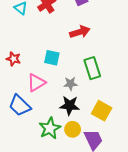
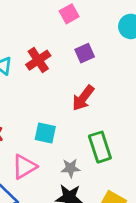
red arrow: (80, 32) -> (83, 98), turned 144

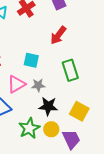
gray star: (71, 168) -> (38, 85), moved

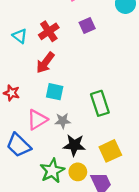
red arrow: (58, 35) -> (45, 63), moved
yellow square: (79, 111) -> (110, 151), turned 36

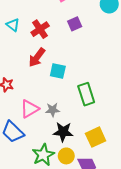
cyan triangle: (20, 36) -> (13, 25), moved
cyan square: (55, 92) -> (58, 71), moved

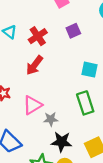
cyan square: (58, 71) -> (89, 70), moved
pink triangle: (30, 109) -> (32, 105), moved

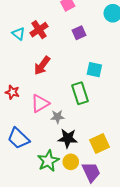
red cross: (38, 36) -> (39, 30), moved
green rectangle: (85, 103) -> (80, 93), moved

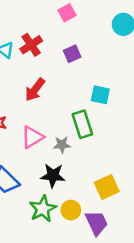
purple square: (79, 33) -> (72, 54), moved
gray star: (57, 117) -> (62, 145), moved
black star: (68, 138) -> (53, 175), moved

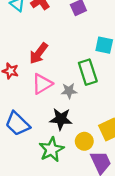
red arrow: (35, 90) -> (39, 53), moved
yellow circle: (71, 210) -> (84, 141), moved

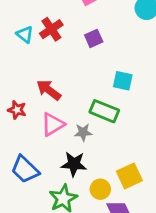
red arrow: (39, 53) -> (49, 90), turned 90
green rectangle: (88, 72) -> (104, 111), turned -50

